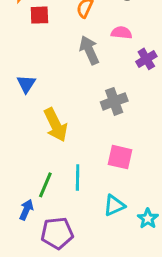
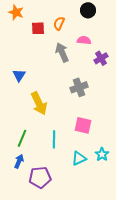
red square: (39, 15) -> (38, 28), moved
green line: (45, 185) -> (22, 138), moved
cyan star: (148, 219) -> (102, 154), moved

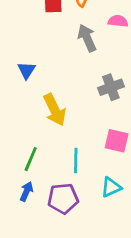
purple pentagon: (40, 177) -> (63, 198), moved

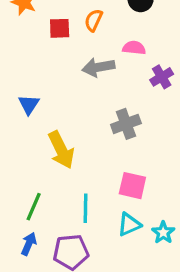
gray arrow: (87, 38) -> (98, 67), turned -76
cyan triangle: (111, 187) -> (129, 224), moved

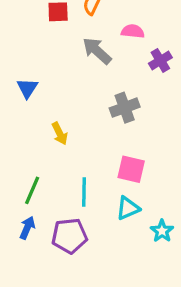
gray arrow: (98, 67) -> (97, 51), turned 52
yellow arrow: (61, 150) -> (60, 134), size x0.6
cyan star: (163, 233) -> (162, 231), moved

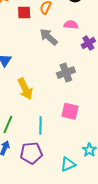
yellow arrow: (60, 134) -> (25, 89), size x1.5
cyan triangle: (128, 208) -> (68, 164), moved

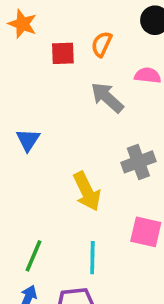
yellow arrow: (25, 89) -> (87, 191), moved

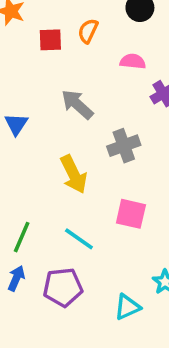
gray arrow: (107, 98) -> (77, 104), moved
cyan line: (92, 258) -> (79, 239), turned -56

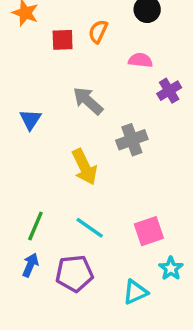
pink square: (131, 214) -> (149, 231), moved, turned -32

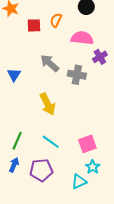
pink semicircle: (140, 60) -> (82, 38), size x1.5
gray cross: (132, 140) -> (77, 75), moved, turned 30
cyan star: (171, 268) -> (93, 167), moved

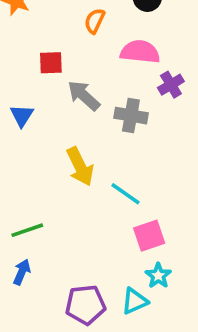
red square: (34, 25) -> (51, 63), moved
green line: (17, 141) -> (27, 230), turned 48
cyan line: (51, 142) -> (125, 194), moved
purple pentagon: (41, 170) -> (85, 305), moved

